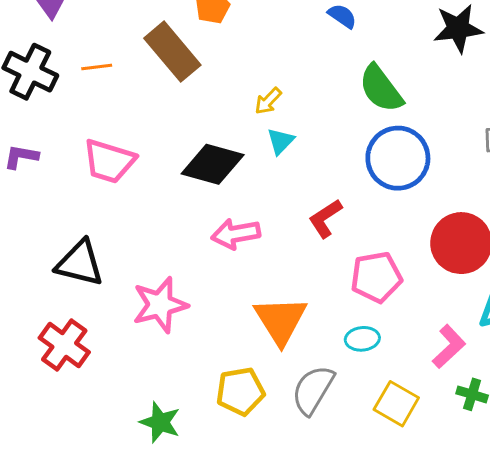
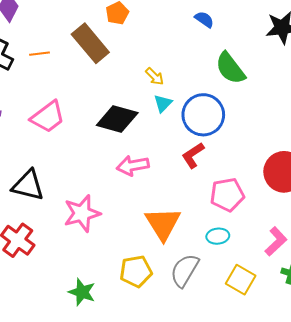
yellow arrow: (268, 101) -> (155, 76), turned -90
blue circle: (398, 158) -> (203, 115), moved
pink trapezoid: (109, 161) -> (48, 117), turned -54

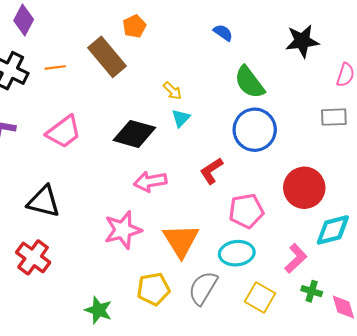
blue circle: (203, 115) -> (255, 130), moved
pink star: (82, 213) -> (123, 230), moved
cyan ellipse: (218, 236) -> (237, 253), size x1.5

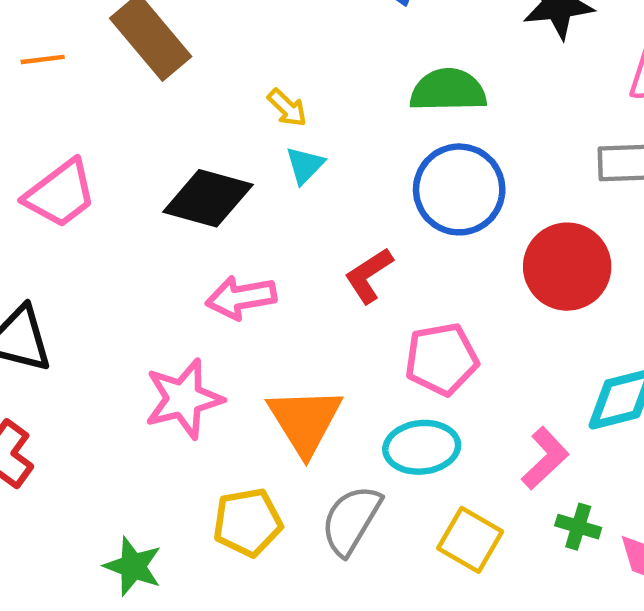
green semicircle: (249, 82) -> (448, 90), turned 126
red circle: (304, 188) -> (567, 267), moved

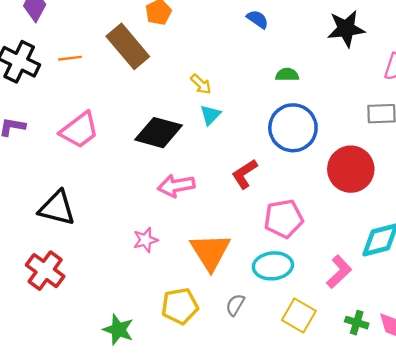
green semicircle: (448, 90) -> (287, 75), size x0.6
pink star: (184, 399) -> (145, 240), size x0.6
gray semicircle: (351, 520) -> (235, 305), size x0.6
green cross: (578, 527) -> (357, 323), moved

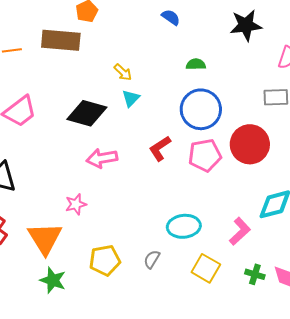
brown rectangle: (128, 46) -> (61, 40), turned -45
pink pentagon: (284, 219) -> (205, 155), moved
orange triangle: (210, 252) -> (45, 238), moved

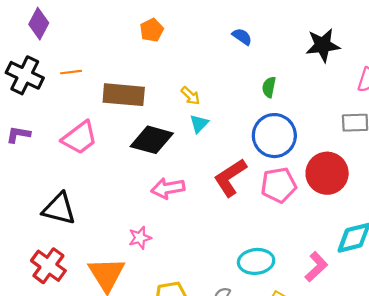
brown rectangle: (61, 40) -> (124, 95), moved
green semicircle: (196, 64) -> (269, 87), turned -78
red L-shape: (160, 148) -> (230, 178), size x1.4

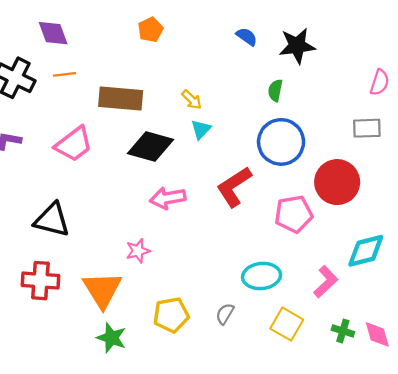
purple diamond: (39, 24) -> (53, 33), moved, turned -48
black star: (323, 45) -> (297, 46), moved
pink pentagon: (279, 185) -> (294, 214), moved
red cross: (48, 266) -> (40, 281), turned -32

